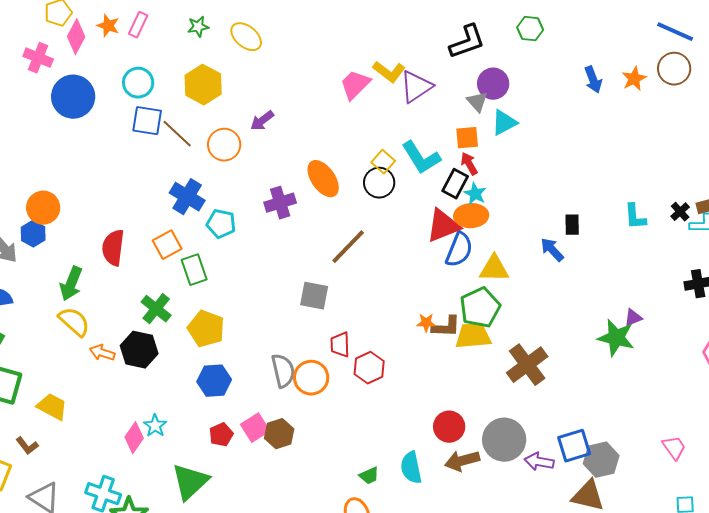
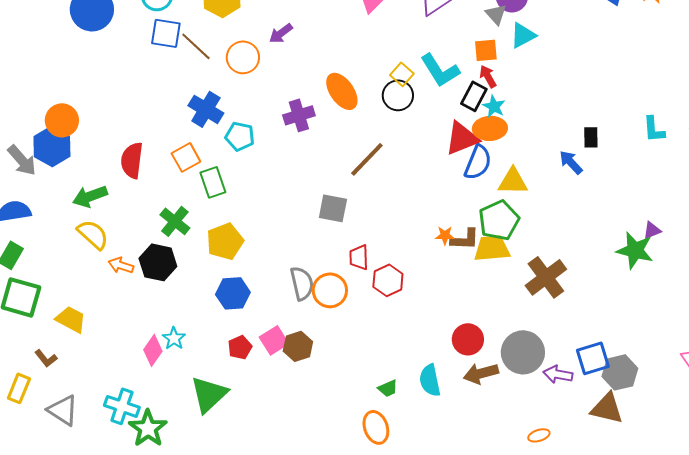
blue hexagon: (33, 234) -> (52, 146), size x1.5
green arrow: (71, 284) -> (90, 196), turned 48
yellow pentagon: (206, 329) -> (225, 241), turned 30

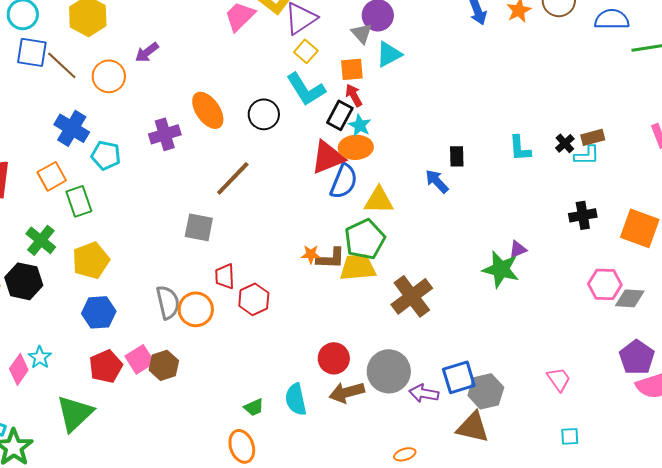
yellow square: (402, 74) -> (306, 51), moved
red pentagon: (240, 347) -> (106, 366), size x1.4

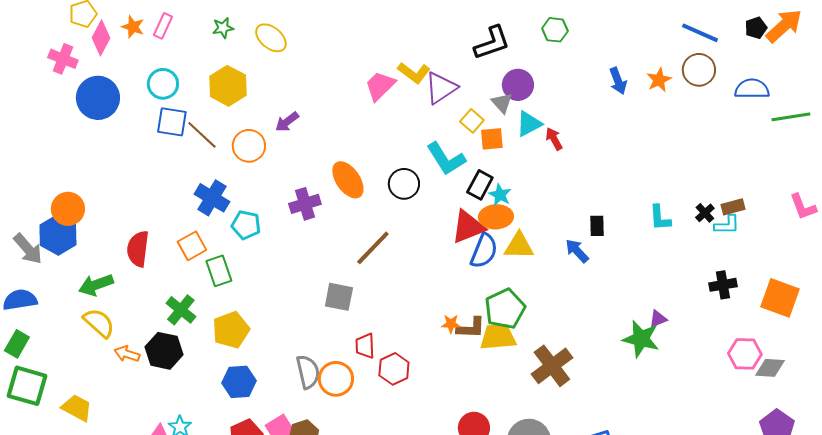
yellow square: (306, 51) -> (472, 121), moved
red arrow: (354, 95) -> (554, 139), moved
yellow triangle: (379, 200) -> (519, 246), moved

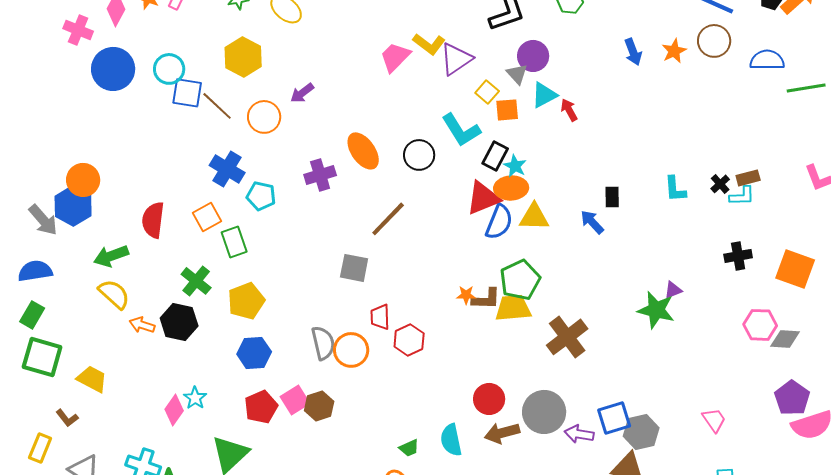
cyan circle: (163, 84) -> (169, 69), moved

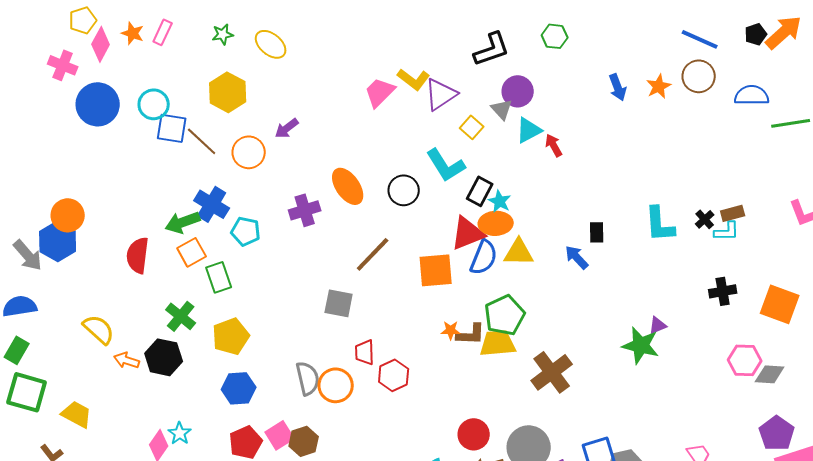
orange square: (507, 110) -> (436, 270), moved, size x1.5
cyan L-shape: (675, 189) -> (660, 224), size x1.4
green arrow: (111, 256) -> (183, 222), moved

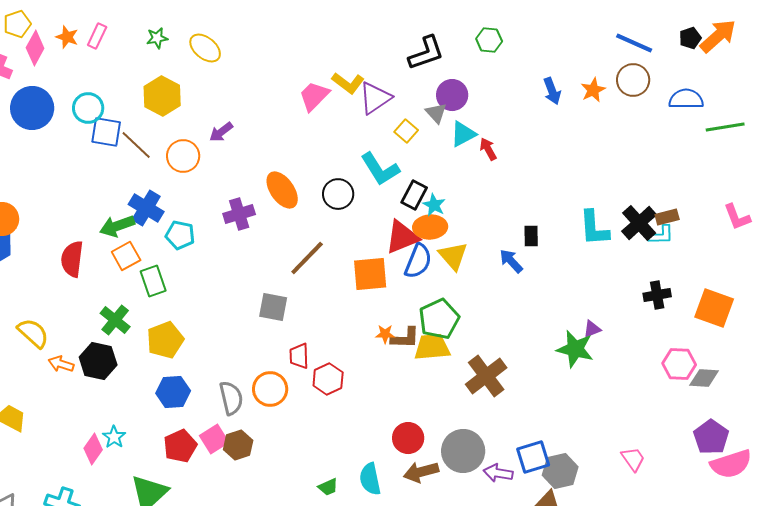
black cross: (705, 219) -> (639, 223), size x1.8
yellow triangle: (519, 252) -> (453, 256), turned 48
gray semicircle: (308, 378) -> (231, 398), moved

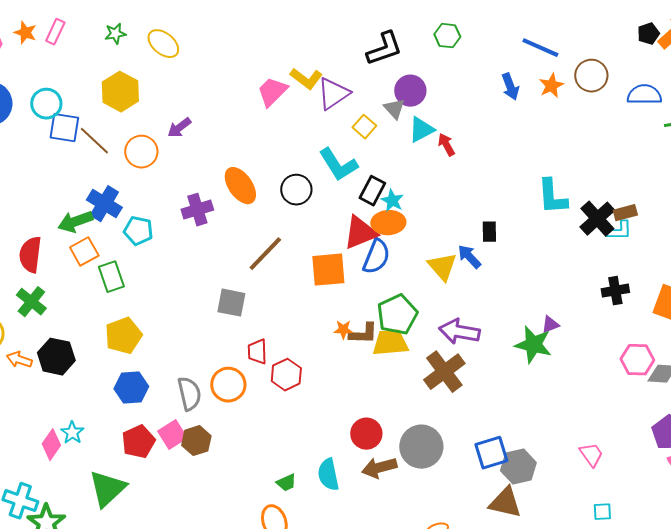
blue line: (634, 43) -> (540, 48), moved
cyan L-shape: (594, 228) -> (552, 197), moved
yellow triangle: (453, 256) -> (442, 267), moved
green cross: (115, 320) -> (31, 302), moved
purple arrow: (498, 473) -> (459, 332), moved, size x1.4

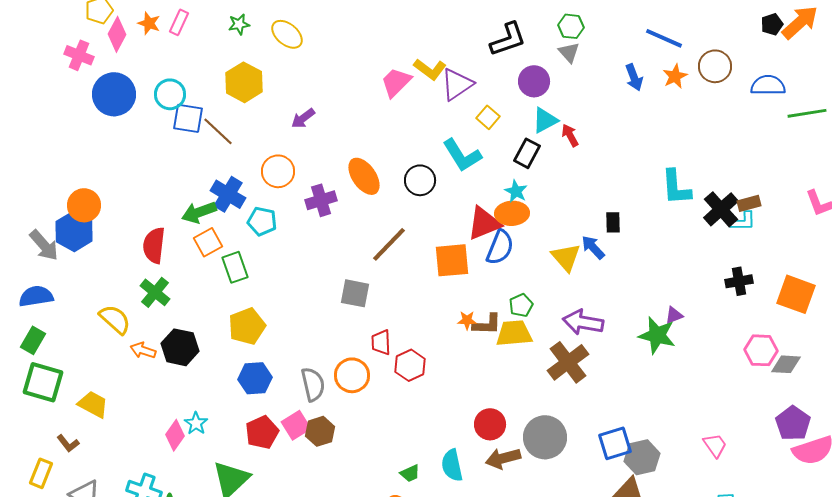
gray triangle: (394, 109) -> (569, 52), moved
orange circle: (141, 152) -> (278, 171), moved
black rectangle: (372, 191) -> (527, 153), moved
green pentagon: (397, 315) -> (521, 305), size x0.6

